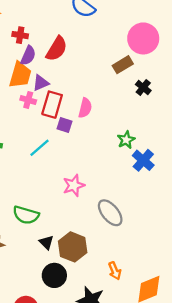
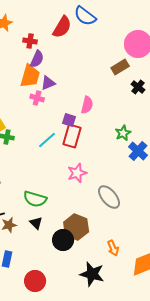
red semicircle: (57, 49) -> (62, 27), moved
red rectangle: (52, 105) -> (72, 136), moved
black triangle: (46, 242) -> (36, 223), moved
black circle: (54, 275) -> (63, 240), moved

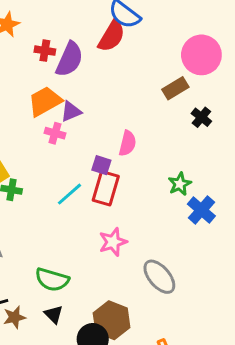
red semicircle: (62, 27) -> (112, 36), moved
purple semicircle: (37, 59) -> (69, 59), moved, size x1.4
orange trapezoid: (30, 76) -> (45, 101), turned -135

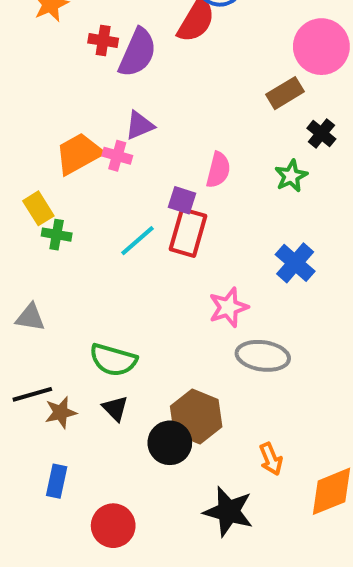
orange trapezoid: (45, 101) -> (79, 154), moved
green star: (180, 184) -> (291, 176), moved
blue cross: (201, 210) -> (295, 263), moved
pink star: (113, 242) -> (228, 307), moved
gray ellipse: (159, 277) -> (263, 356), turned -42

